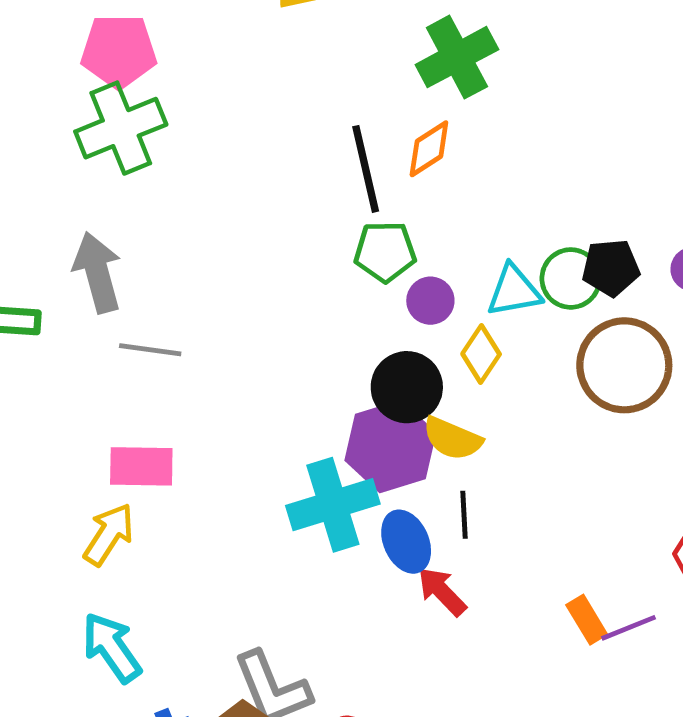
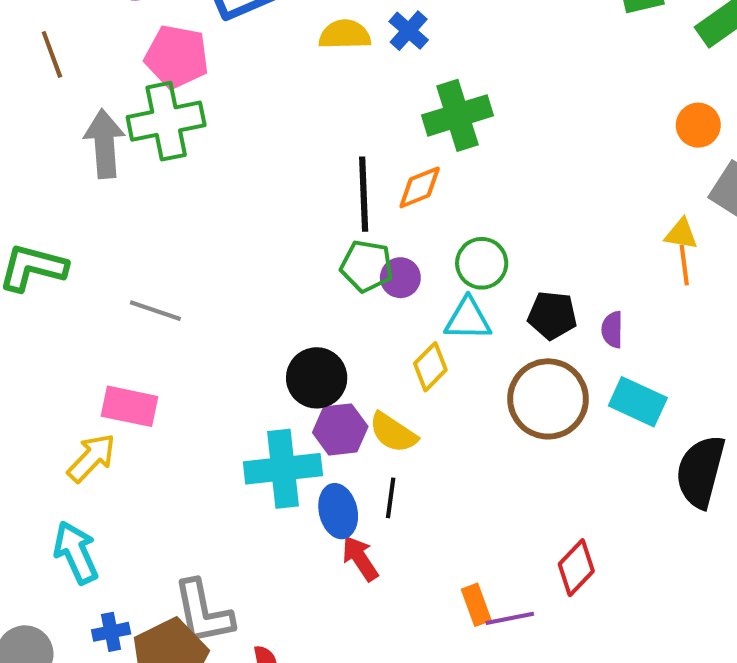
gray arrow: (97, 272) -> (104, 144), moved
green circle: (571, 278) -> (482, 263), moved
purple circle: (430, 301) -> (400, 278), moved
black circle: (407, 387) -> (317, 378), moved
purple hexagon: (390, 447) -> (340, 429), size x0.7

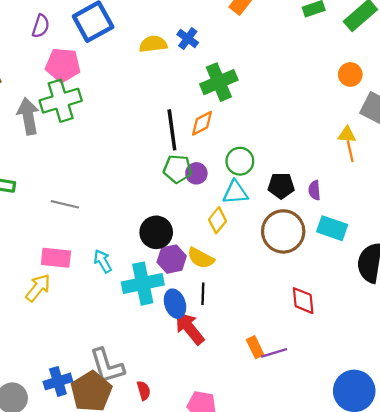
cyan arrow: (76, 553) -> (103, 261), moved, size x0.7
red arrow: (360, 558) -> (189, 328), size x1.4
red diamond: (576, 568) -> (303, 301), moved, turned -44
blue cross: (111, 632) -> (58, 381), size x1.4

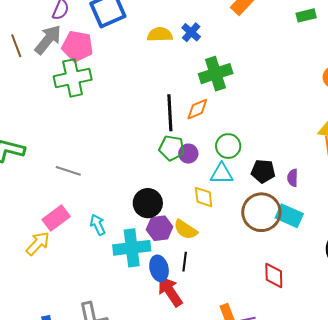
gray arrow: (28, 116) -> (48, 40), moved, turned 44
yellow diamond: (217, 220) -> (204, 197), turned -50
cyan rectangle: (332, 228) -> (289, 216), moved
pink rectangle: (56, 258) -> (56, 218), turned -48

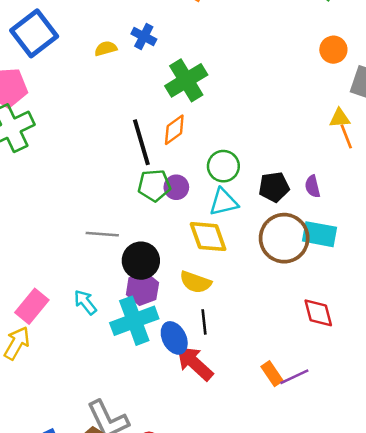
yellow semicircle: (160, 35) -> (106, 49), size x0.7
gray line: (68, 171) -> (102, 234), moved
yellow diamond: (204, 197) -> (208, 237), size x1.4
purple hexagon: (160, 228) -> (142, 289), moved

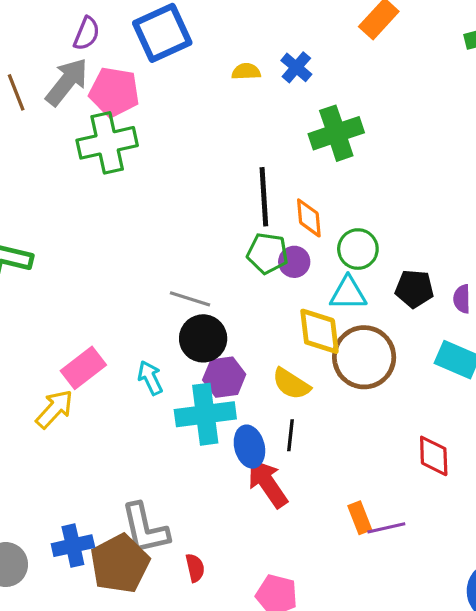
orange diamond: (174, 130) -> (309, 218), moved, turned -72
brown circle: (284, 238) -> (364, 357), moved
black circle: (141, 261) -> (203, 338), moved

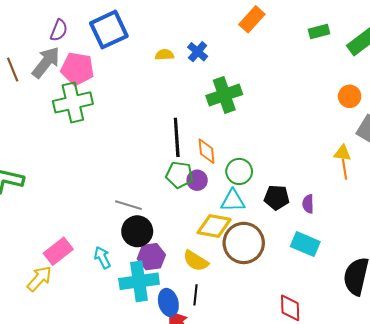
yellow diamond: (319, 331) -> (214, 226), turned -72

